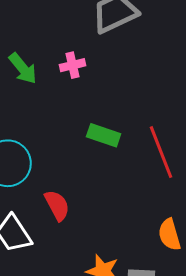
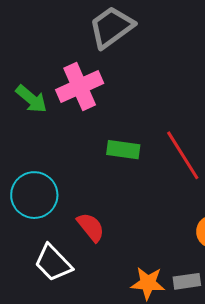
pink cross: (73, 65) -> (80, 87), size x1.8

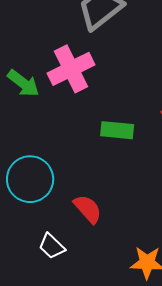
white trapezoid: (53, 263) -> (52, 246), size x0.7

